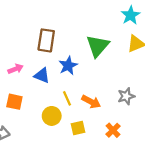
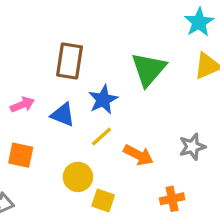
yellow line: (67, 98) -> (101, 137), moved, turned 72
yellow square: (78, 128) -> (103, 200), moved, turned 32
orange cross: (113, 130) -> (172, 199), turned 32

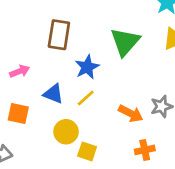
blue triangle: (63, 115) -> (53, 94), moved
orange arrow: (138, 155) -> (131, 113), moved

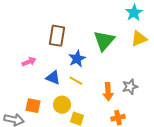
yellow line: (86, 98) -> (76, 81), turned 72
orange square: (18, 113) -> (33, 106), moved
orange arrow: (131, 113) -> (108, 92), turned 60

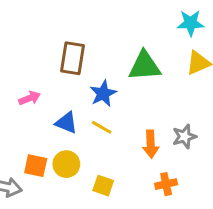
cyan star: (134, 13) -> (191, 23), turned 30
green triangle: (104, 41) -> (145, 66), turned 45
yellow circle: (62, 105) -> (66, 164), moved

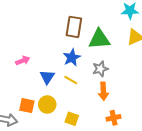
brown rectangle: (72, 58) -> (74, 27), moved
blue triangle: (66, 123) -> (47, 77), turned 42
gray star: (184, 136) -> (100, 69), moved

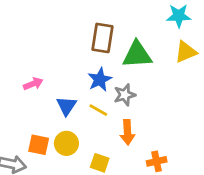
gray star: (100, 69) -> (125, 95), moved
orange arrow: (103, 91) -> (127, 132), moved

